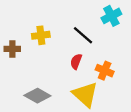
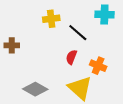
cyan cross: (111, 16) -> (104, 14), turned 30
yellow cross: (41, 35) -> (51, 19), moved

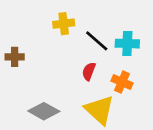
cyan cross: (104, 14) -> (127, 44), moved

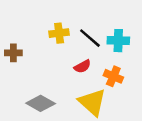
yellow cross: (64, 24) -> (59, 33), moved
red semicircle: (89, 71) -> (83, 66), turned -140

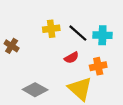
brown cross: (13, 53) -> (12, 46), turned 32
orange cross: (113, 76) -> (98, 66), turned -35

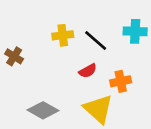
cyan cross: (102, 35) -> (135, 31), moved

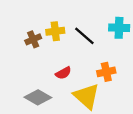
brown cross: (14, 56) -> (33, 39), moved, turned 35
red semicircle: (88, 71) -> (63, 73), moved

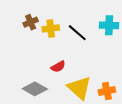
brown cross: (33, 39) -> (31, 22), moved
orange cross: (106, 72) -> (107, 91), moved

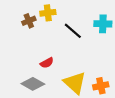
yellow cross: (51, 28) -> (48, 13), moved
red semicircle: (58, 67) -> (47, 63), moved

